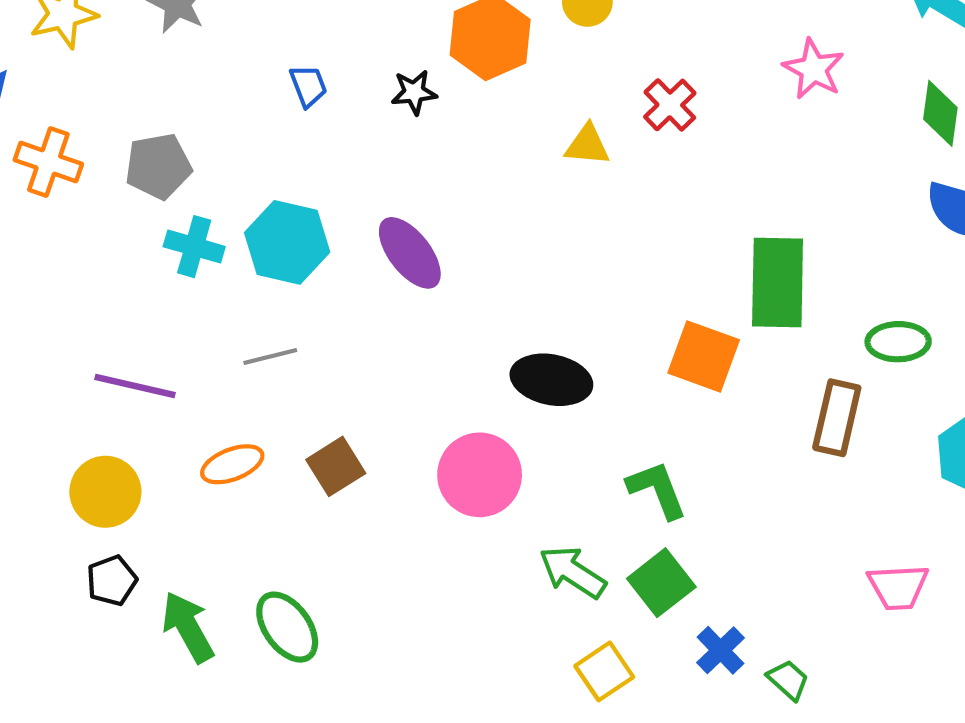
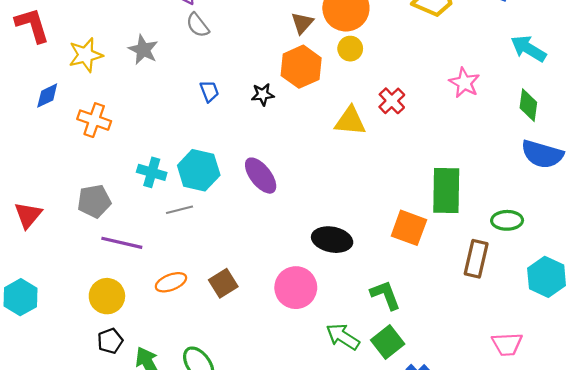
yellow triangle: (587, 145) -> (350, 121), size x1.4
orange cross: (48, 162) -> (94, 120), moved
gray pentagon: (158, 166) -> (94, 201), moved
gray line: (270, 356) -> (179, 210), moved

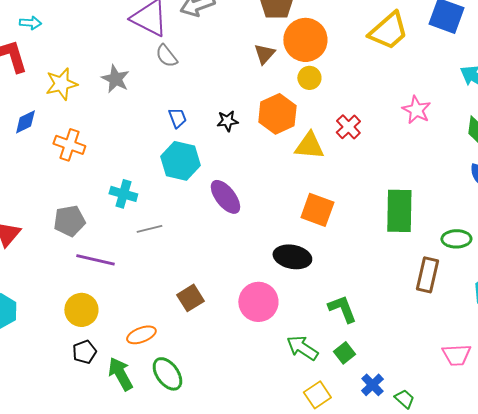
orange hexagon: (301, 67) -> (277, 114), moved
cyan hexagon: (199, 170) -> (180, 161), moved
orange square: (409, 228) -> (317, 210), moved
orange ellipse: (171, 282) -> (141, 335), moved
green square: (388, 342) -> (344, 353), size x0.7

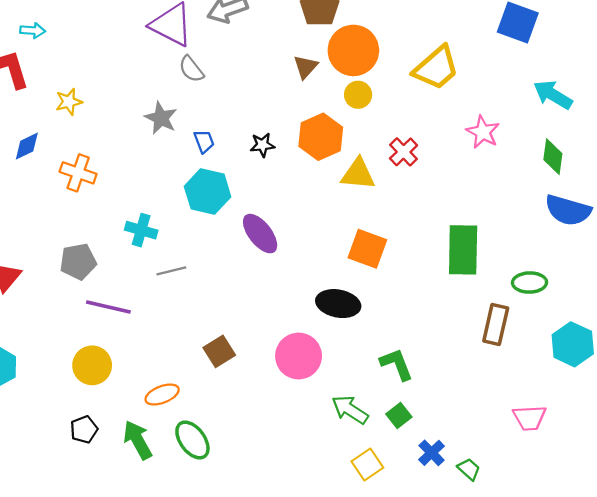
yellow trapezoid: (388, 31) -> (436, 68), moved
gray star: (115, 79) -> (161, 118), moved
yellow star: (61, 84) -> (69, 102), size x0.7
black pentagon: (84, 352) -> (84, 429), moved

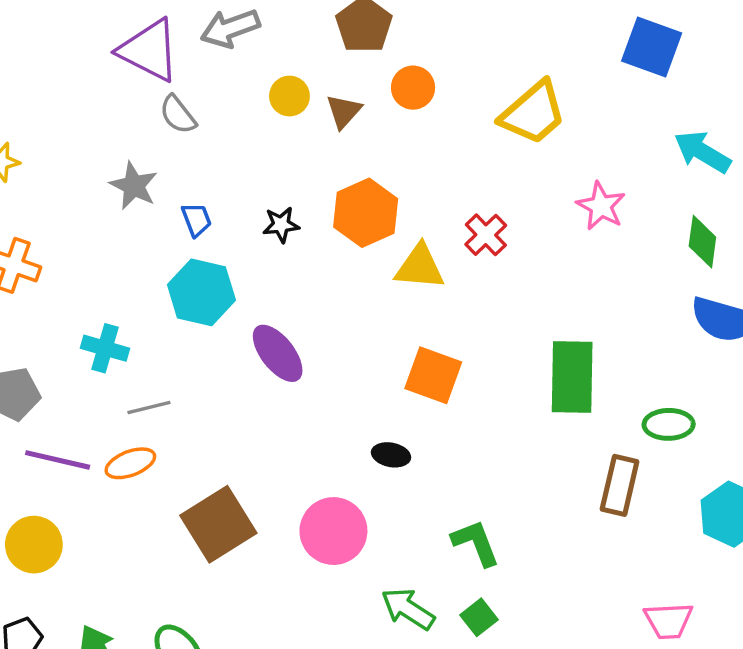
orange circle: (353, 50) -> (413, 88), size x0.6
yellow circle: (358, 95) -> (289, 96), moved
black ellipse: (338, 304) -> (391, 455), size x0.6
brown square: (219, 351) -> (218, 524), size x1.6
orange ellipse: (162, 394) -> (130, 463), moved

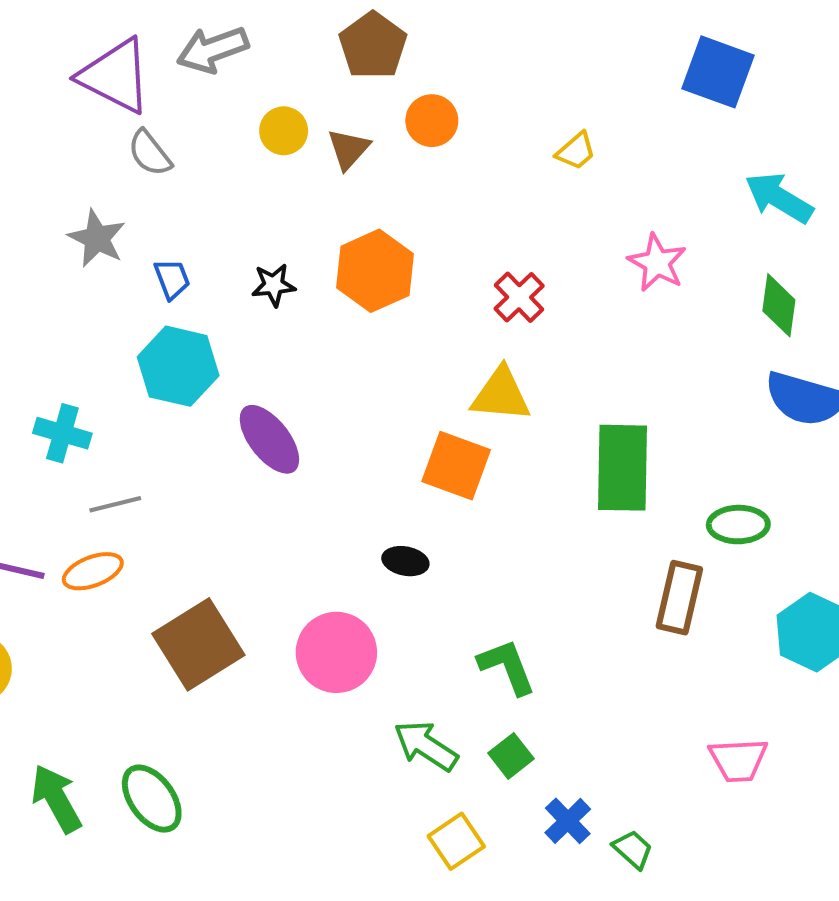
yellow trapezoid: (533, 113) -> (576, 151), size x0.5
yellow triangle: (420, 267) -> (501, 395), moved

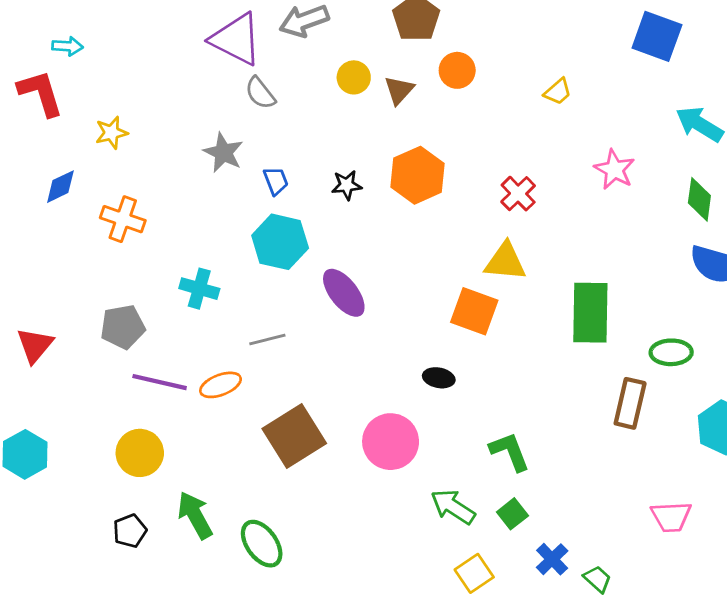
gray line: (115, 504) -> (267, 340), moved
green arrow: (56, 799) -> (195, 515), moved

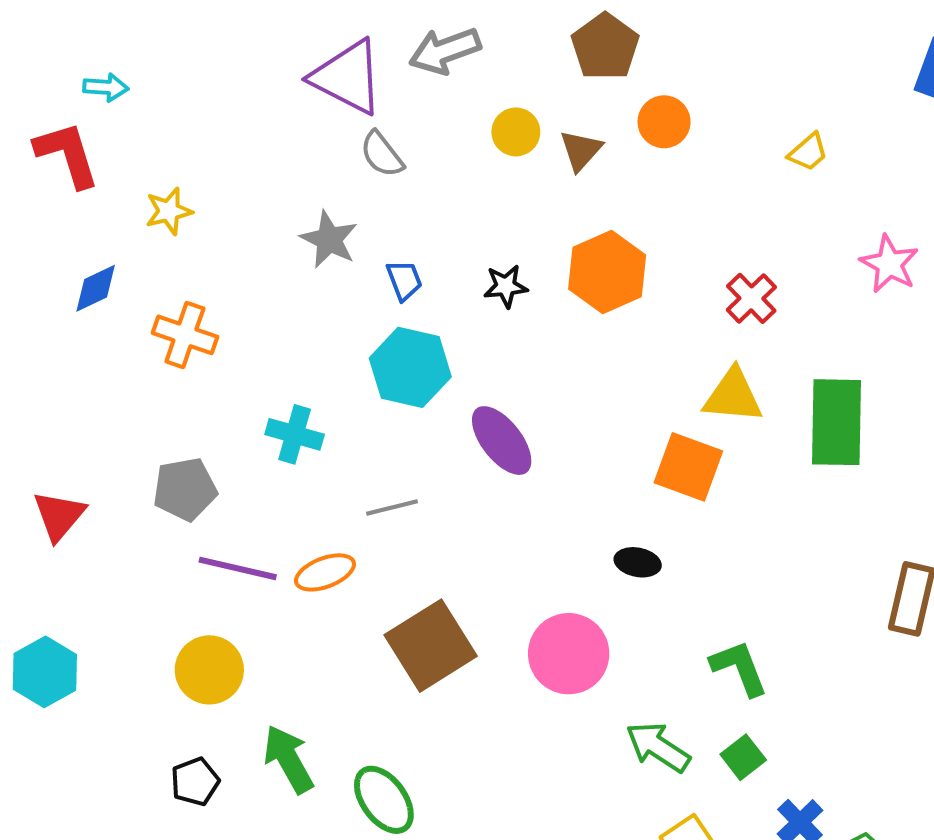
green rectangle: (590, 313) -> (837, 422), moved

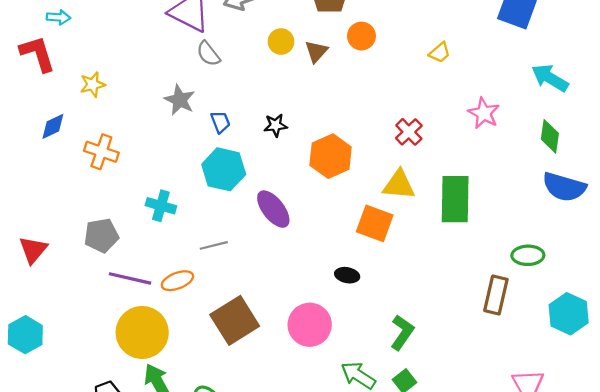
orange hexagon: (607, 272) -> (331, 156), moved
green L-shape: (739, 668) -> (402, 332), turned 56
yellow circle: (209, 670) -> (142, 332), moved, size x1.4

